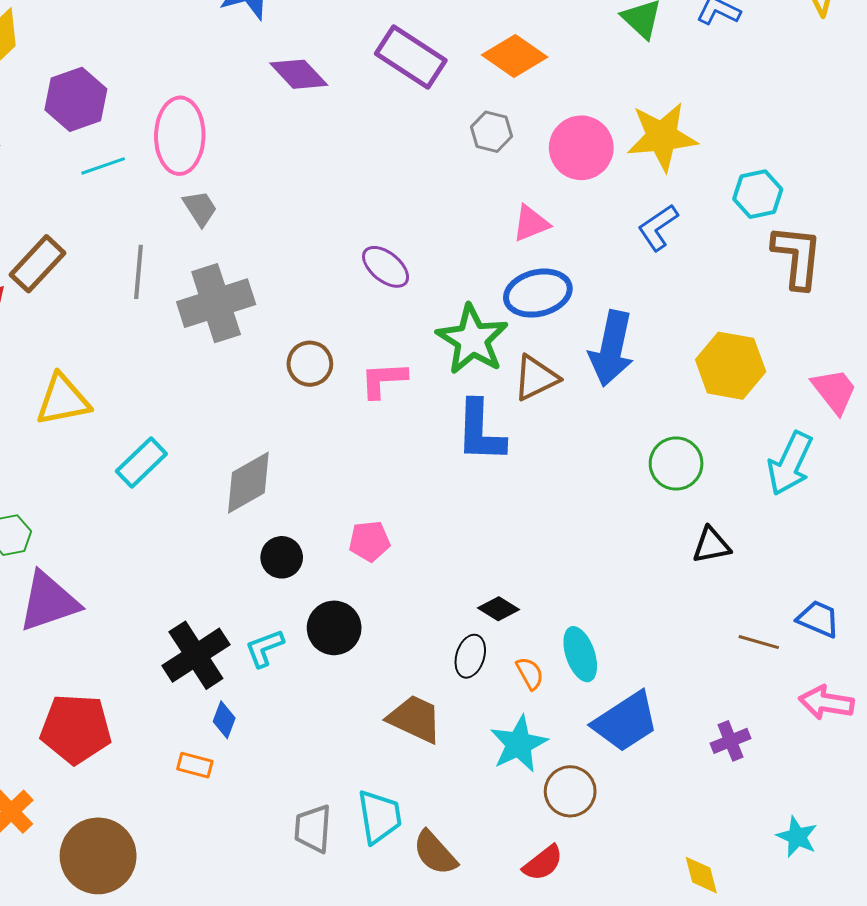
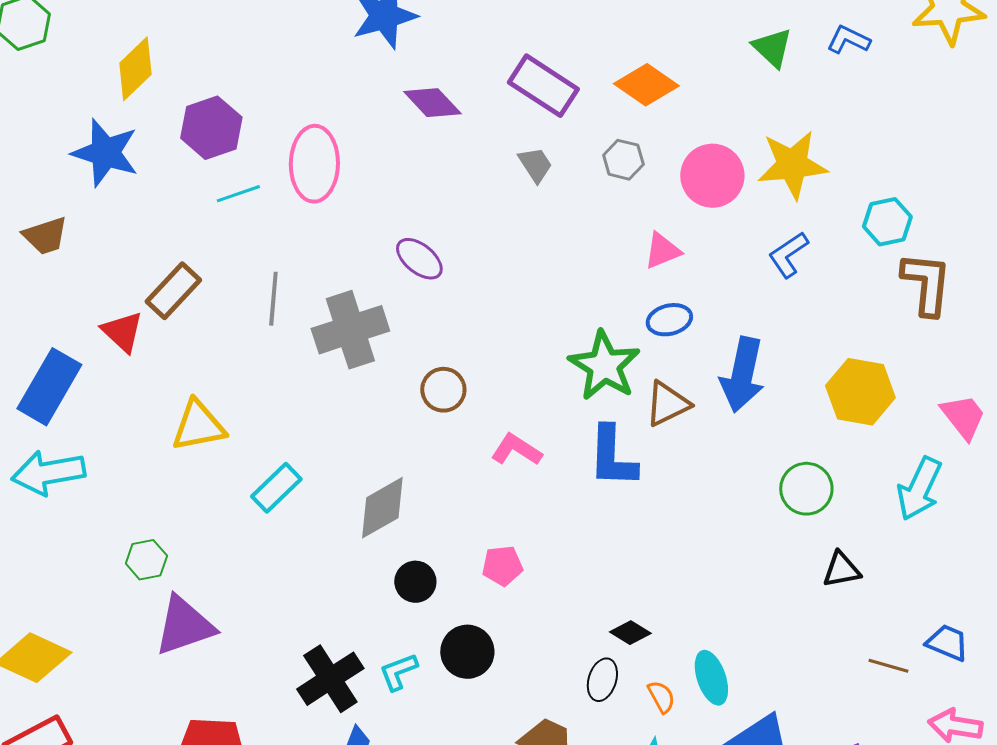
gray trapezoid: (200, 208) -> (535, 165), moved
purple ellipse: (386, 267) -> (419, 259), moved
blue ellipse: (538, 293) -> (669, 320), size x0.7
pink L-shape: (384, 380) -> (516, 450), moved, turned 36

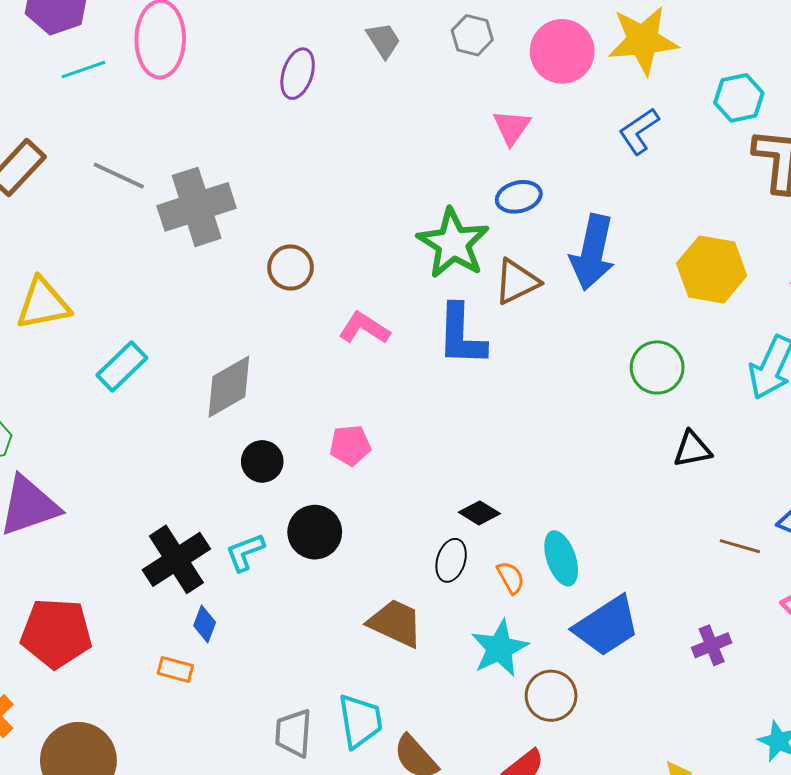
pink triangle: (662, 251) -> (512, 127), turned -33
purple ellipse: (419, 259) -> (298, 74), moved, turned 69
gray line: (273, 299) -> (119, 176), turned -70

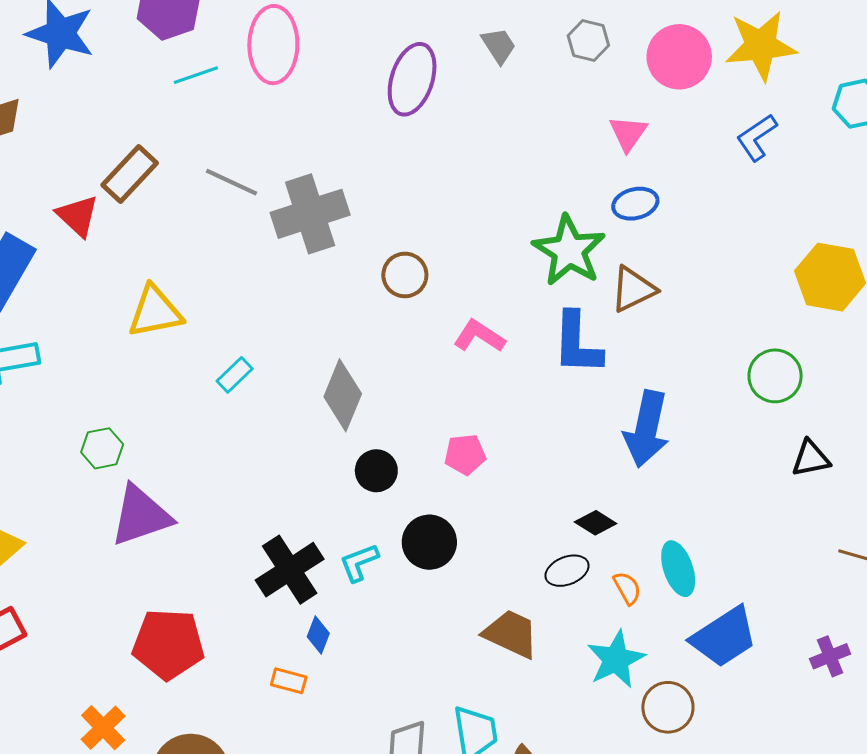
purple ellipse: (298, 74) -> (412, 79), size x1.4
blue arrow: (592, 252) -> (647, 429), moved
cyan rectangle: (122, 366) -> (235, 375), size x0.7
gray diamond: (229, 387) -> (343, 395), turned -38
black ellipse: (451, 560) -> (567, 571), turned 51

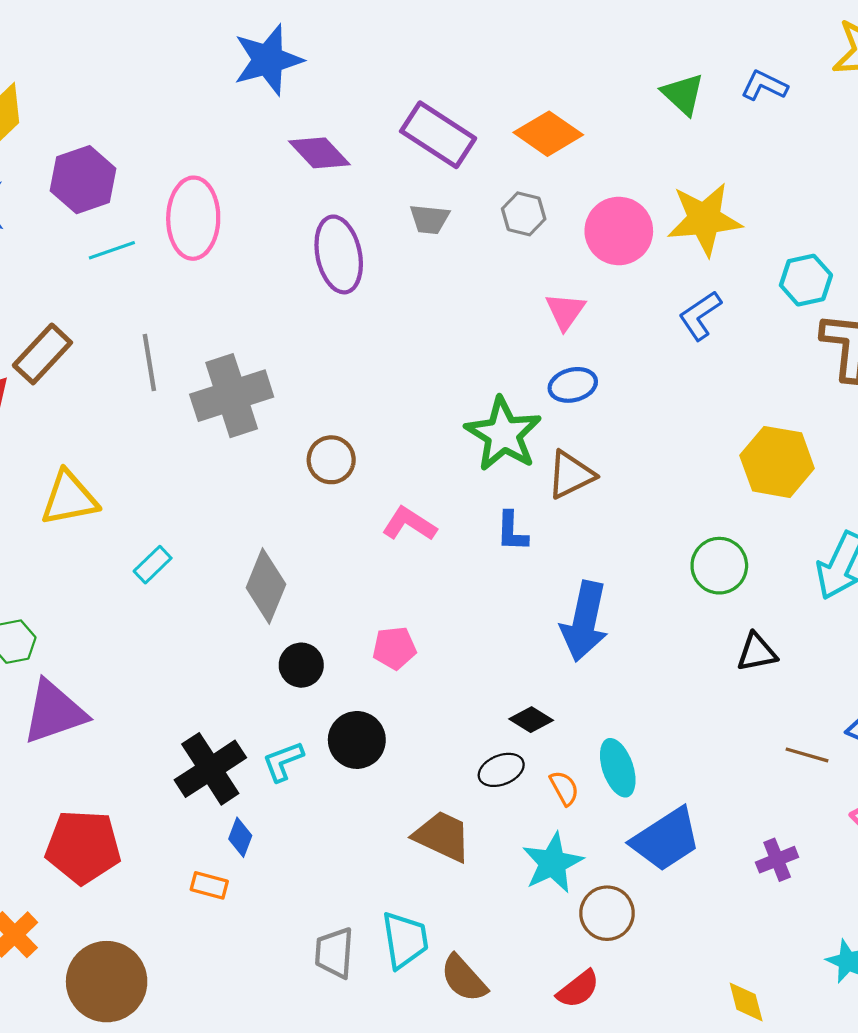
gray trapezoid: (499, 46) -> (430, 219), turned 129
purple ellipse: (412, 79) -> (339, 254), turned -30
gray line: (232, 182) -> (149, 362), turned 56
blue L-shape: (577, 343) -> (512, 531), size x0.6

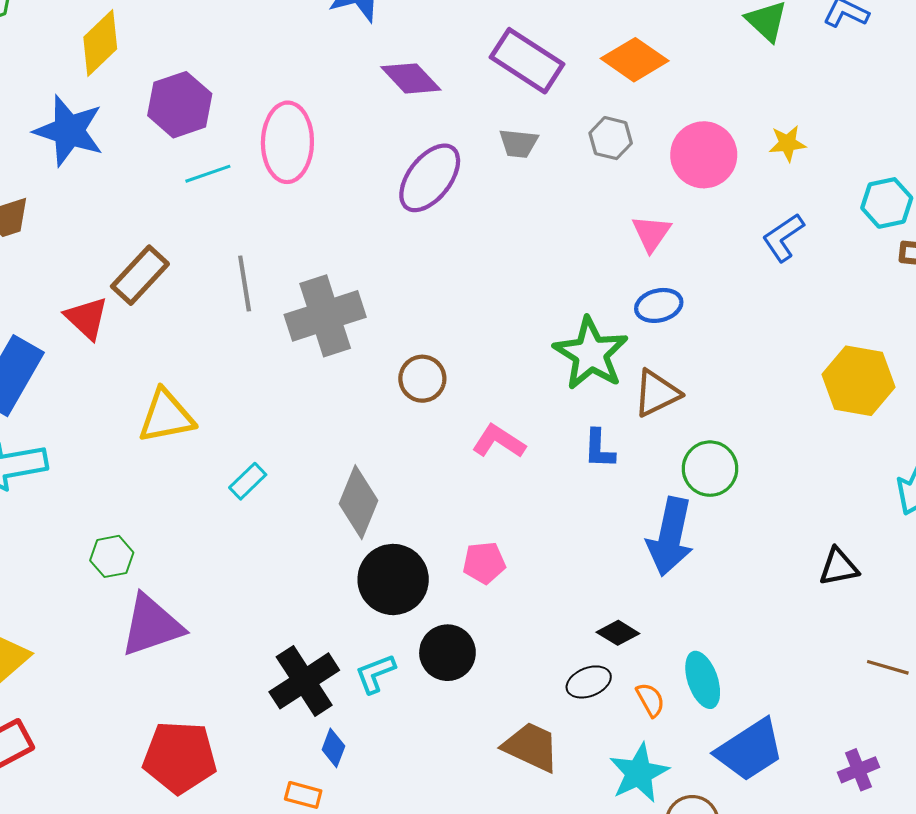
yellow star: (704, 219) -> (787, 143), size x0.5
purple ellipse: (339, 254) -> (430, 178), turned 50
green circle: (719, 566) -> (710, 469), moved
black circle: (301, 665) -> (393, 579), size x1.6

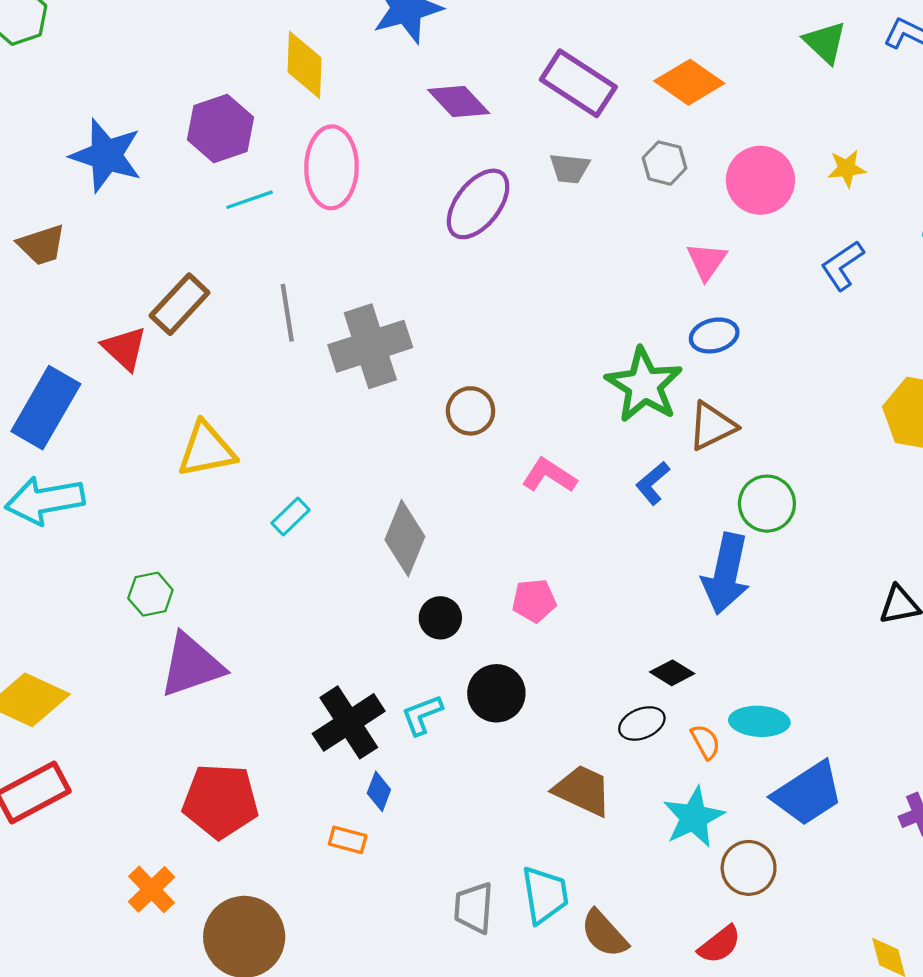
yellow diamond: (100, 43) -> (305, 65), moved, turned -44
blue L-shape: (599, 449) -> (653, 483), turned 48
black circle: (393, 579) -> (440, 618), size x0.6
cyan ellipse: (703, 680) -> (759, 721), turned -68

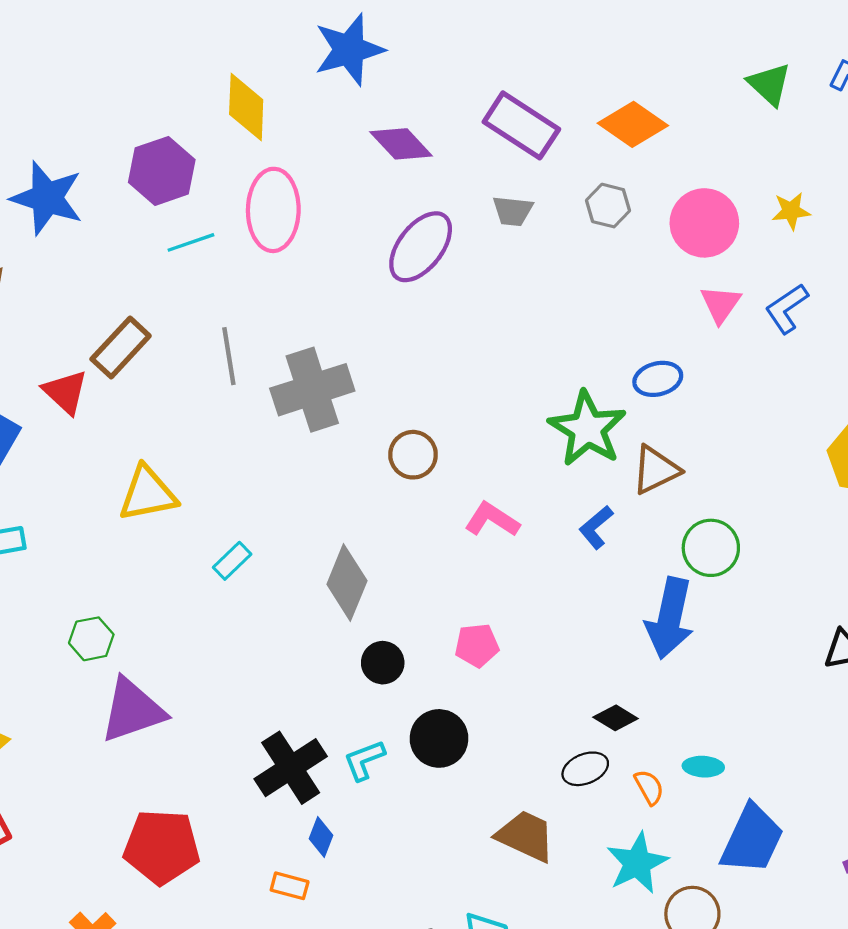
pink triangle: (707, 261) -> (721, 304), moved
cyan ellipse: (759, 721) -> (703, 767), size x0.7
blue trapezoid: (808, 794) -> (752, 839), turned -32

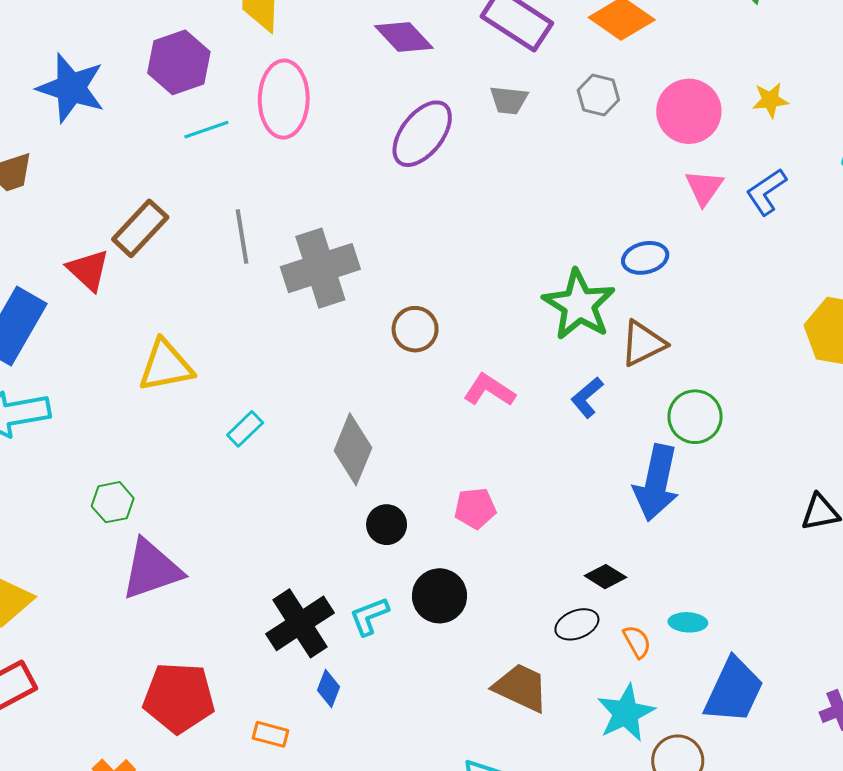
orange rectangle: (290, 886) -> (271, 734), moved

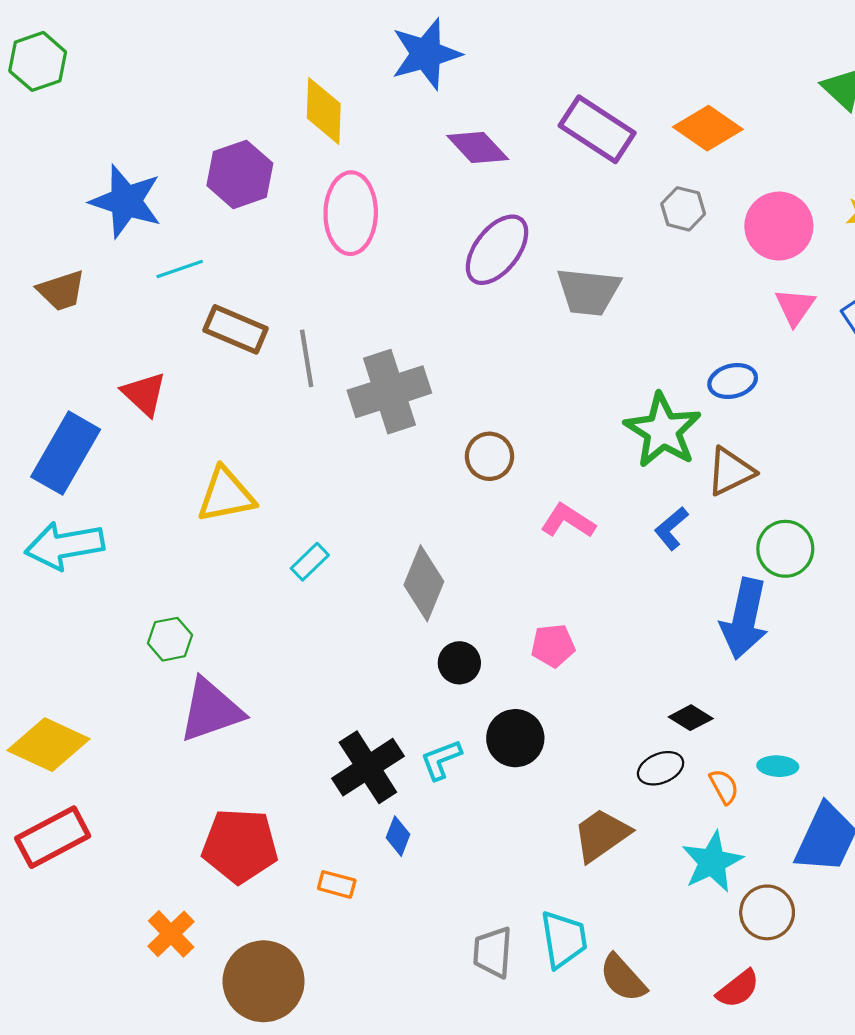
gray trapezoid: (509, 100) -> (588, 292), moved, size x1.6
cyan line: (206, 130) -> (180, 269), moved
brown rectangle: (140, 228) -> (236, 329), moved, turned 70
brown trapezoid: (521, 687) -> (601, 835), turned -60

